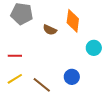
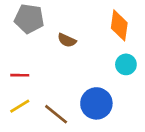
orange diamond: (73, 21) -> (119, 25), moved
blue circle: (72, 77) -> (96, 103), size x1.5

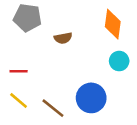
brown semicircle: (67, 40) -> (63, 38), turned -36
yellow line: (20, 106) -> (19, 100), turned 72

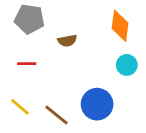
red line: (19, 71) -> (27, 64), moved

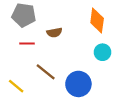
red line: (27, 64) -> (27, 43), moved
brown line: (56, 115) -> (46, 72), moved

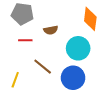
cyan circle: (102, 52) -> (78, 48), moved, size x1.5
yellow line: (16, 86) -> (15, 80), turned 70

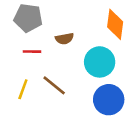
blue circle: (73, 78) -> (109, 100), moved
yellow line: (15, 80) -> (23, 89), moved

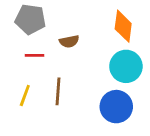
cyan circle: (100, 62) -> (126, 66), moved
brown line: (54, 85) -> (58, 91), turned 55

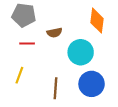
cyan circle: (126, 66) -> (81, 52), moved
brown line: (58, 91) -> (55, 88), moved

